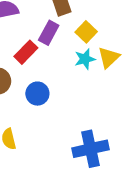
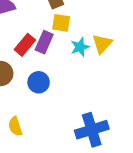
yellow square: (86, 32) -> (61, 23), moved, turned -30
purple rectangle: (49, 33) -> (44, 42), moved

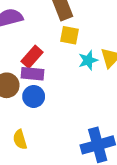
purple rectangle: (44, 42) -> (32, 74), moved, turned 70
blue circle: (39, 82) -> (34, 96), moved

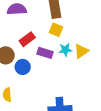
purple rectangle: (32, 74) -> (45, 53), moved

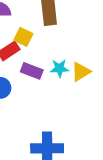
yellow square: (56, 30) -> (23, 37), moved

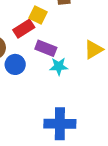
cyan star: (59, 68) -> (59, 66), moved

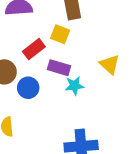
yellow square: (38, 15) -> (60, 34), moved
yellow triangle: (93, 49) -> (110, 65), turned -42

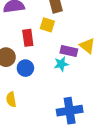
red rectangle: (34, 49) -> (28, 38), turned -56
purple rectangle: (59, 68) -> (69, 51), moved

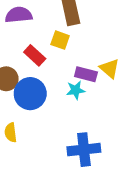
red rectangle: (28, 38) -> (35, 55), turned -42
blue circle: (25, 68) -> (30, 94), size x1.5

